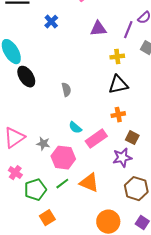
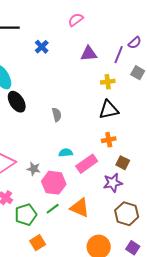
cyan semicircle: (75, 128) -> (66, 153), turned 136

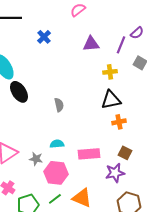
orange cross: (109, 140) -> (119, 122), moved
cyan semicircle: (66, 153) -> (57, 144), moved
pink rectangle: (87, 164) -> (89, 154), turned 30

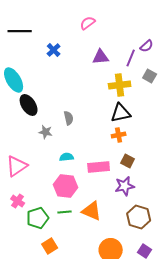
yellow cross: (110, 72) -> (120, 85), size x1.5
orange cross: (119, 122) -> (119, 135), moved
brown square: (125, 153) -> (128, 161), moved
gray star: (36, 159) -> (46, 132), moved
green line: (55, 199) -> (65, 212), turned 32

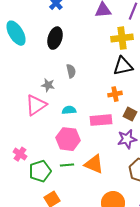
black ellipse: (29, 105) -> (55, 38), moved, turned 50
orange cross: (119, 135) -> (115, 94), moved
pink triangle: (17, 166) -> (36, 105), moved

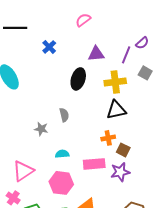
black ellipse: (55, 38) -> (78, 79), moved
pink triangle: (36, 105) -> (23, 171), moved
brown square: (130, 114) -> (123, 150), moved
purple star: (127, 139) -> (120, 172), moved

